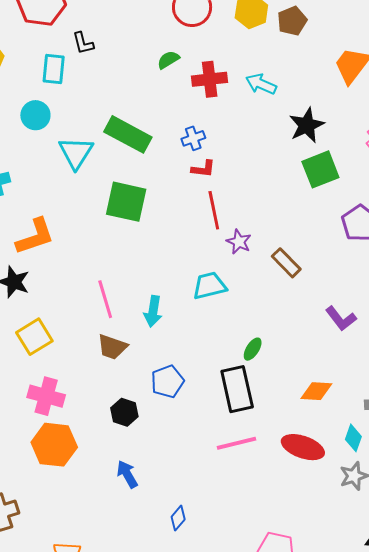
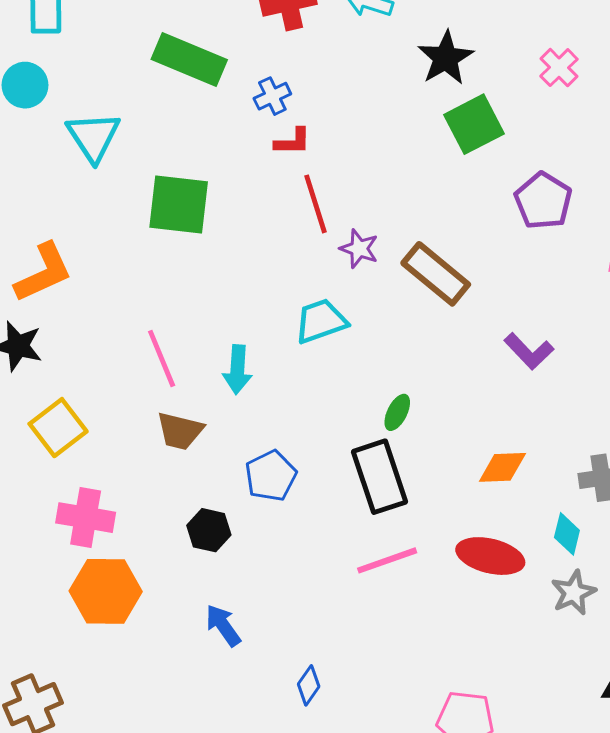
green rectangle: (128, 134) -> (189, 59), moved
brown rectangle: (286, 263) -> (436, 274), size x1.4

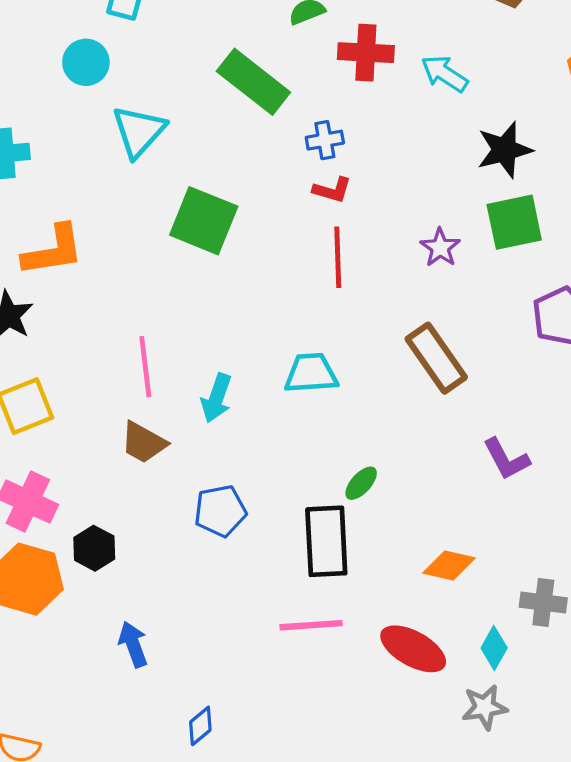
purple star: (359, 249) -> (440, 248), moved
black hexagon: (209, 530) -> (94, 548), moved

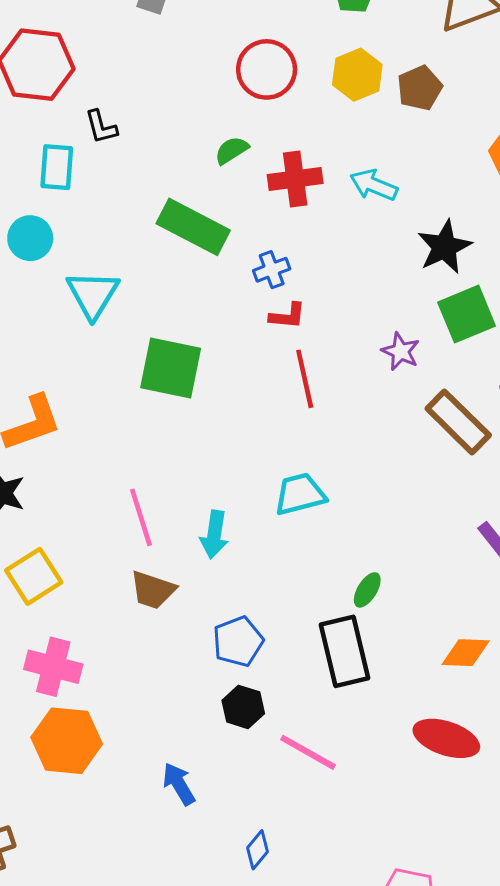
brown rectangle: (436, 358) -> (458, 422), moved
black hexagon: (94, 548) -> (243, 707), moved
pink line: (311, 625) -> (308, 752), moved, turned 44

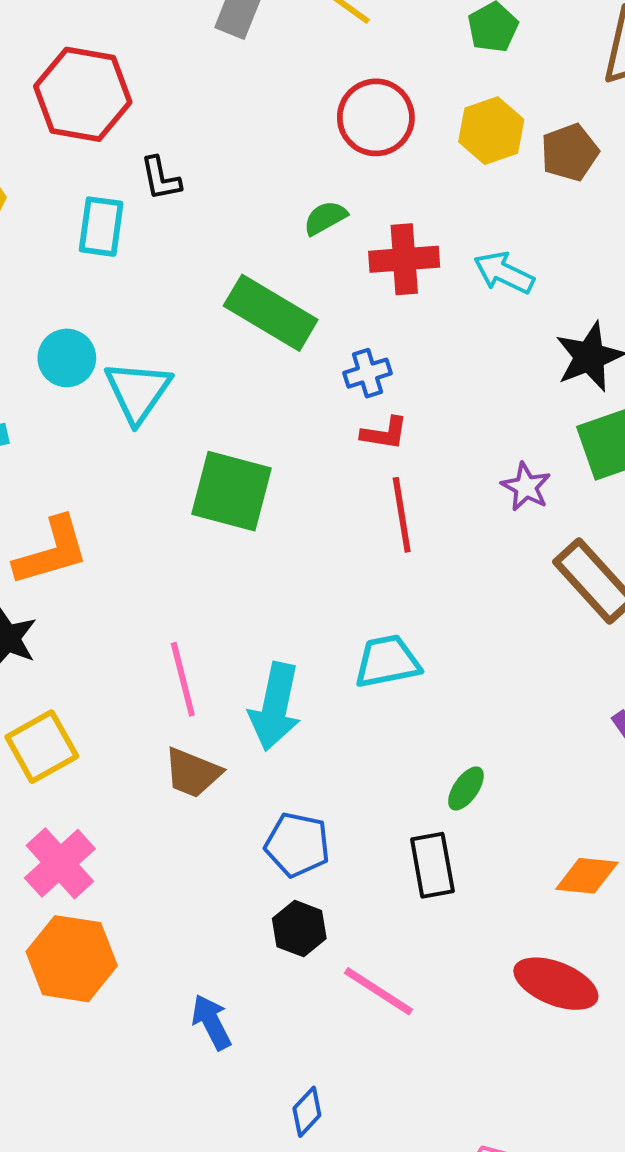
cyan circle: (30, 238) -> (67, 358), moved
cyan arrow: (214, 535) -> (275, 707), size x1.4
blue pentagon: (238, 641) -> (297, 845), turned 30
black rectangle: (345, 651) -> (432, 865), size x0.7
pink cross: (53, 667) -> (60, 863), turned 30

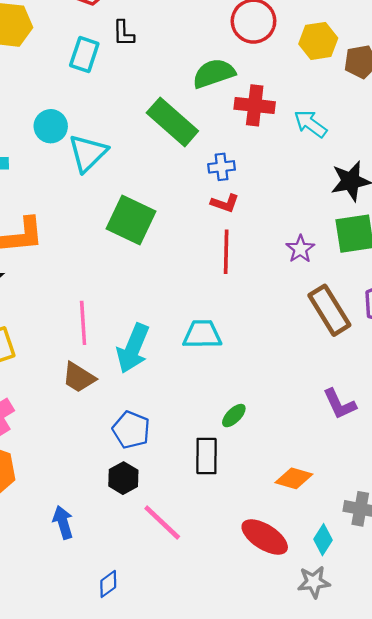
green semicircle: (325, 218) -> (214, 73), size x1.6

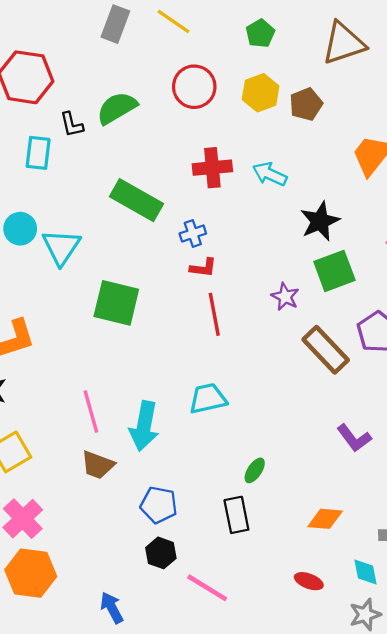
green semicircle: (214, 73) -> (117, 108), moved
red ellipse: (265, 537) -> (309, 581), size x0.6
cyan diamond: (323, 540) -> (366, 572), turned -32

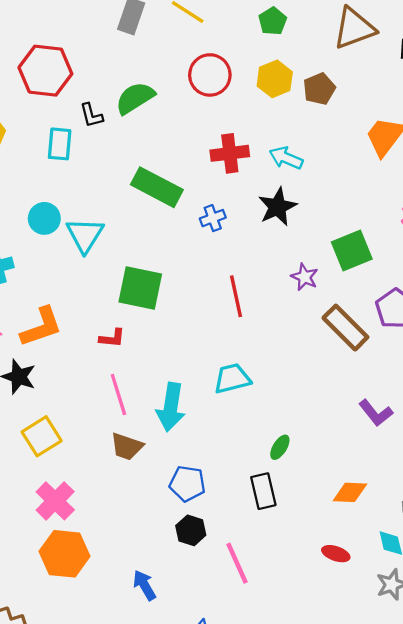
black star: (320, 221) -> (278, 207), moved
red L-shape: (203, 268) -> (112, 338), moved
pink line: (207, 588) -> (237, 563), turned 36

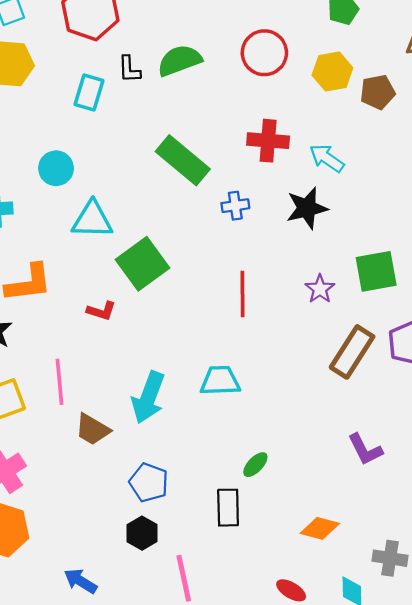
cyan triangle: (85, 235) -> (92, 220), moved, turned 48
green square: (140, 288) -> (142, 264), turned 30
brown rectangle: (345, 328) -> (352, 352), turned 66
pink line: (118, 395) -> (59, 382), moved
blue arrow: (145, 585) -> (80, 581), turned -40

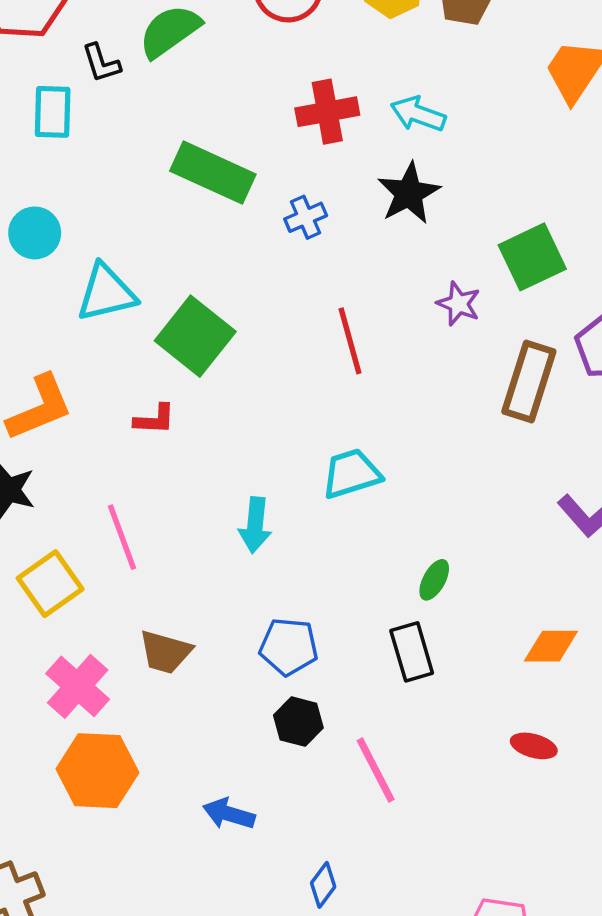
cyan arrow: (148, 397) -> (255, 525), size x0.7
brown trapezoid: (93, 429) -> (165, 652), moved

